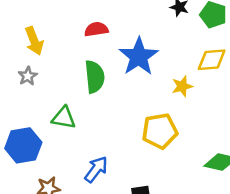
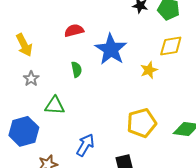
gray star: (28, 76) -> (31, 79), moved
green semicircle: (95, 77) -> (77, 69), size x0.6
yellow pentagon: (160, 131) -> (142, 123), moved

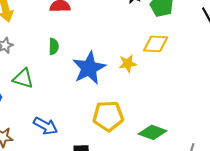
blue star: (111, 49) -> (89, 68), moved
blue arrow: (85, 145) -> (45, 126), turned 75

